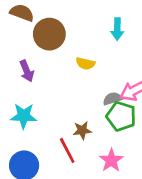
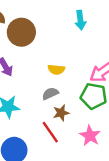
yellow semicircle: (85, 64) -> (56, 70), moved
gray semicircle: (112, 99) -> (50, 94), moved

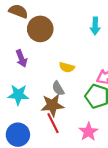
gray semicircle: (50, 94) -> (58, 88), turned -104
brown star: (61, 113) -> (52, 105), moved, size x1.5

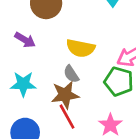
purple arrow: (21, 58) -> (25, 40), turned -35
yellow semicircle: (67, 67) -> (81, 48), size x1.5

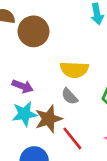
purple arrow: (25, 40) -> (23, 86), moved
brown star: (65, 95) -> (49, 119), moved

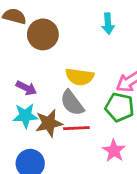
gray semicircle: (70, 96) -> (72, 103), size x1.5
red line: (72, 138) -> (76, 128), moved, turned -60

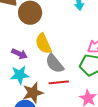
yellow semicircle: (80, 77) -> (43, 44), moved, turned 60
brown star: (49, 123) -> (33, 93), moved

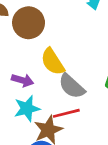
red line: (59, 82) -> (66, 113), moved

